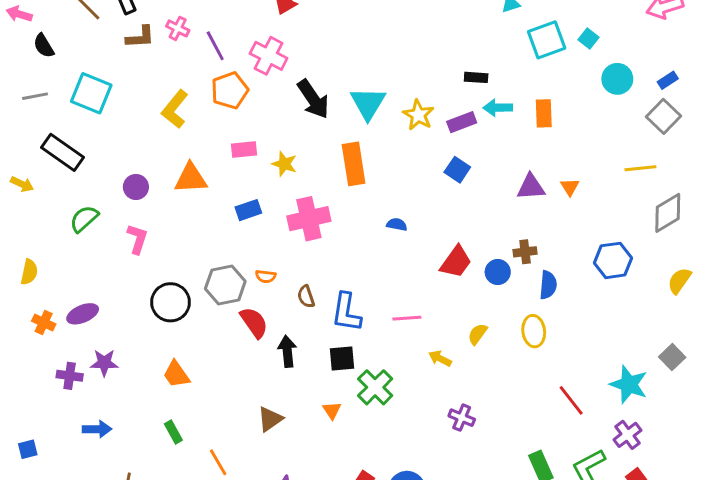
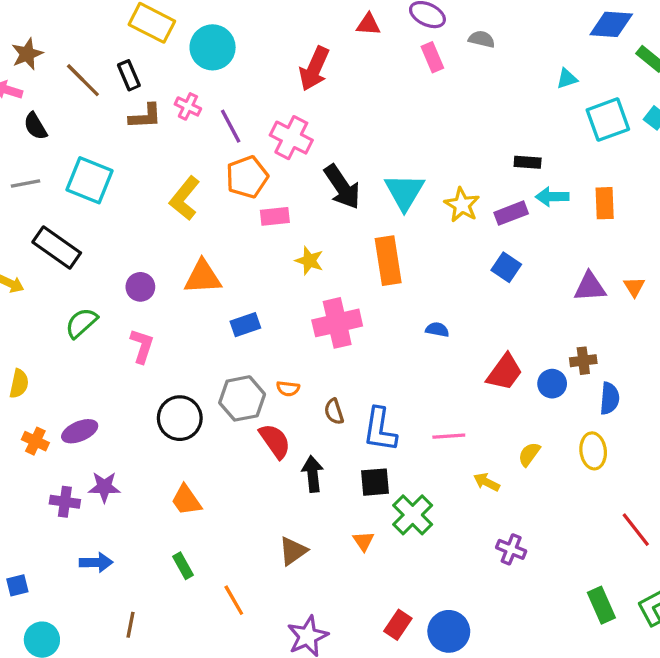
pink rectangle: (244, 149) -> (275, 216), moved
blue rectangle: (248, 210) -> (245, 325), moved

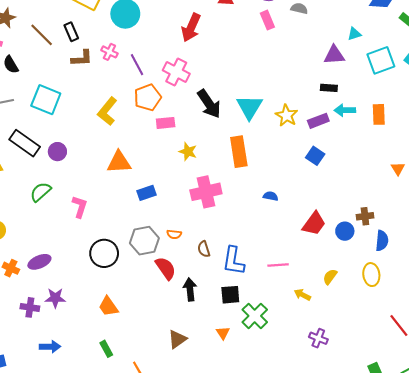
purple circle: (140, 287) -> (57, 152), moved
purple triangle: (590, 287) -> (334, 55), moved

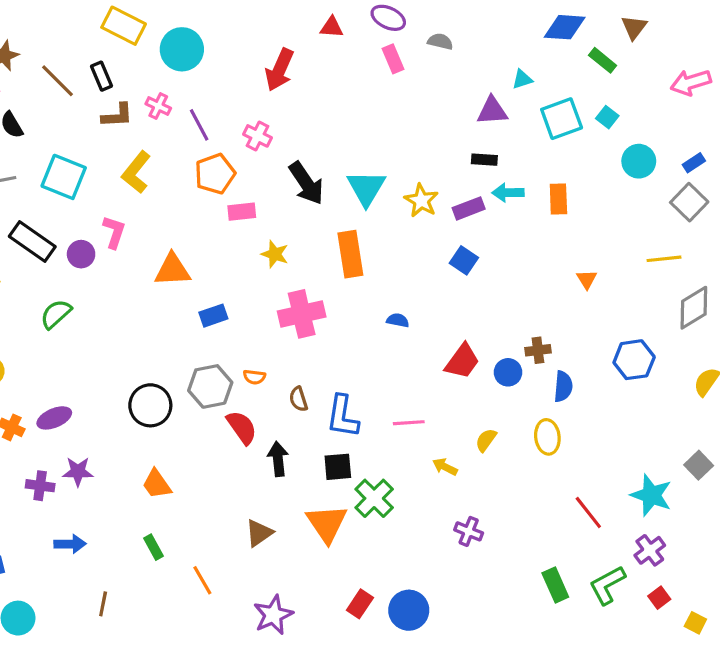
pink cross: (176, 72) -> (257, 136), size x0.7
yellow L-shape: (107, 111) -> (136, 172), moved
pink L-shape: (80, 207) -> (114, 232), moved
orange triangle: (223, 333) -> (327, 524), size x2.0

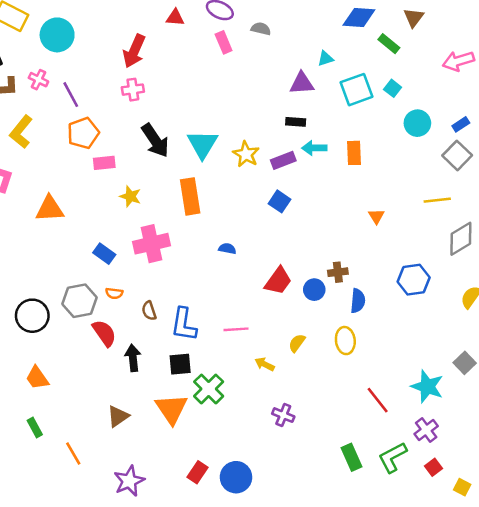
pink cross: (257, 136) -> (133, 90), moved, turned -35
blue rectangle: (213, 316) -> (104, 254), moved, turned 55

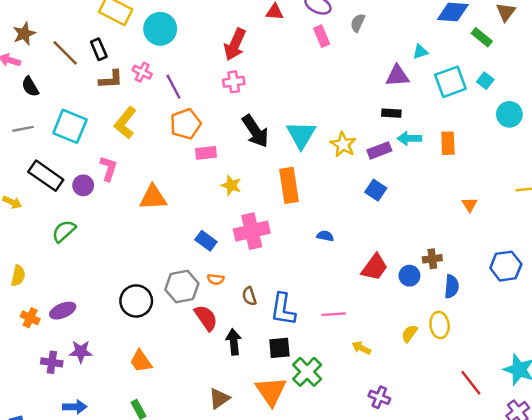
gray semicircle: (261, 29) -> (358, 23), turned -78
yellow semicircle: (297, 343) -> (409, 333), moved

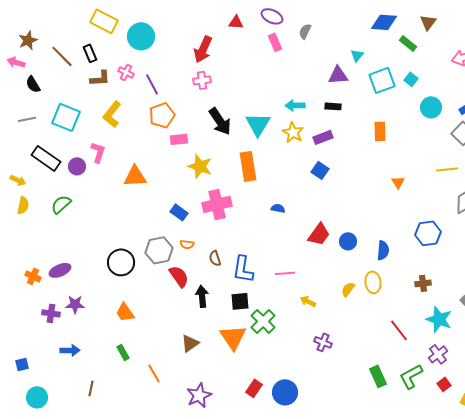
cyan triangle: (420, 52) -> (357, 55), turned -32
cyan arrow: (409, 138) -> (295, 105), moved
yellow star: (231, 185) -> (200, 166), size x1.4
brown cross: (432, 259) -> (423, 283), moved
yellow semicircle: (18, 276) -> (23, 205), moved

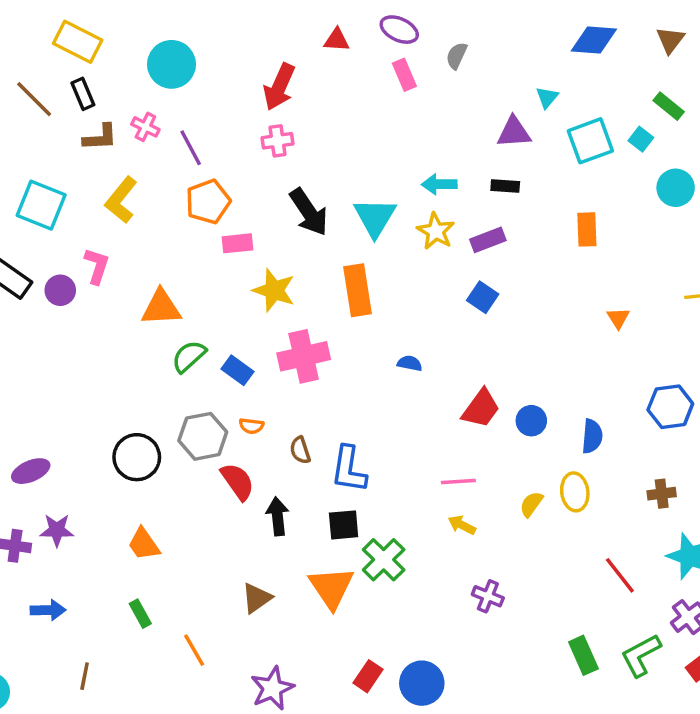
yellow rectangle: (104, 21) -> (78, 42), moved
green rectangle: (408, 43) -> (669, 106), moved
green semicircle: (61, 204) -> (189, 356), moved
pink line: (285, 273) -> (458, 481), moved

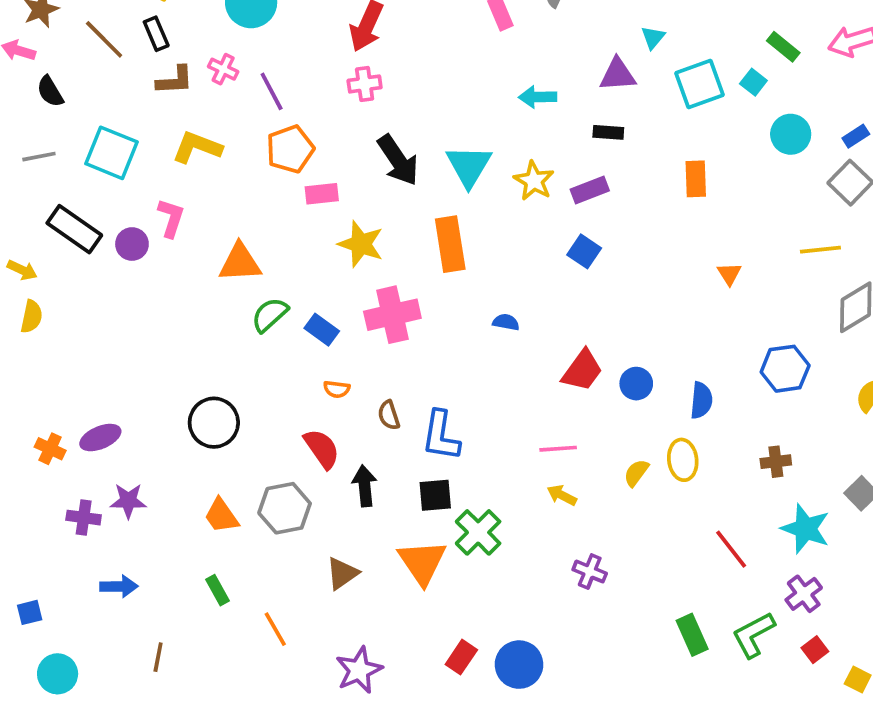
cyan arrow: (439, 184) -> (538, 97), moved
yellow L-shape: (121, 200) -> (197, 147), turned 72
gray hexagon: (203, 436) -> (285, 508), moved

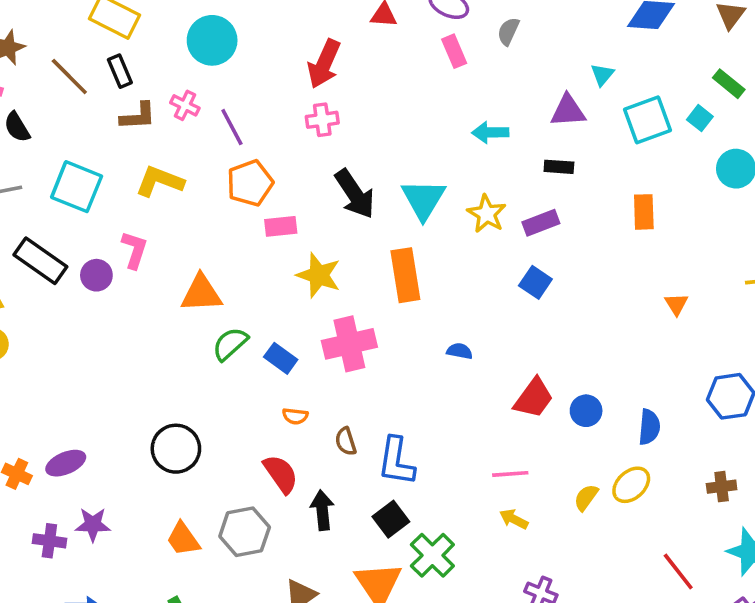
yellow ellipse: (683, 460) -> (631, 485), turned 54
black square: (435, 495) -> (391, 519), turned -32

